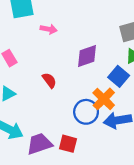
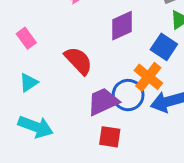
red semicircle: (49, 80) -> (78, 61), size x1.5
purple trapezoid: (39, 144) -> (103, 102), moved

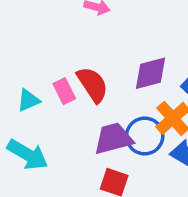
purple diamond: (122, 26) -> (151, 73), moved
pink rectangle: (26, 38) -> (64, 91), moved

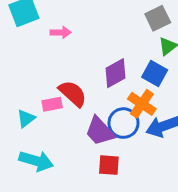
pink rectangle: (64, 91) -> (52, 104), turned -60
purple trapezoid: (113, 139) -> (100, 131), turned -104

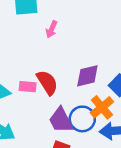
pink arrow: (61, 32) -> (52, 29), turned 98

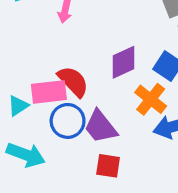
pink rectangle: (28, 87) -> (49, 92), size x1.5
blue circle: (82, 119) -> (68, 121), moved

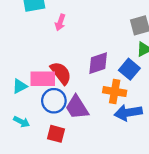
orange cross: (151, 99) -> (115, 92), turned -35
cyan arrow: (26, 155) -> (22, 122), size x0.6
red square: (108, 166) -> (56, 134), moved

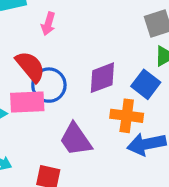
red semicircle: (61, 73) -> (30, 67), moved
blue circle: (54, 101) -> (49, 85), moved

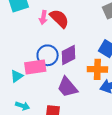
red semicircle: (30, 67) -> (59, 19), moved
purple diamond: (102, 78) -> (69, 55), moved

